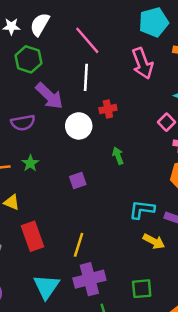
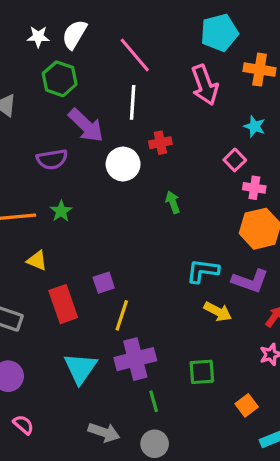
purple square: (78, 180) -> (104, 283), moved

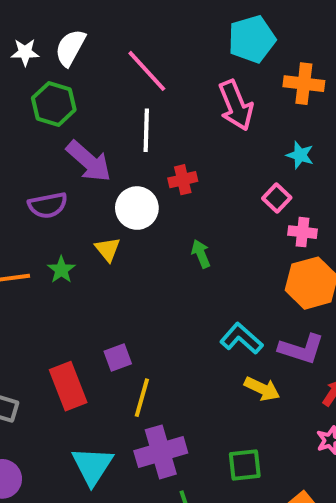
yellow triangle: (37, 261) -> (108, 249), moved, turned 30
cyan L-shape: (203, 271) -> (241, 338), turned 36

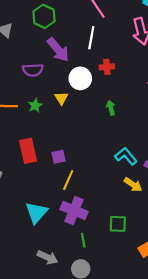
red rectangle: (68, 386) -> (28, 151), moved
purple cross: (161, 452) -> (74, 210), turned 30

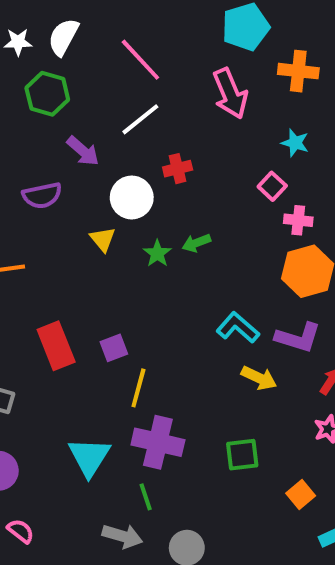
white line: (91, 38) -> (140, 119), turned 50
purple arrow: (58, 50) -> (83, 151), size x0.7
green star: (35, 105) -> (157, 253), moved
green arrow: (111, 108) -> (196, 243), turned -88
green line: (83, 240) -> (146, 497), moved

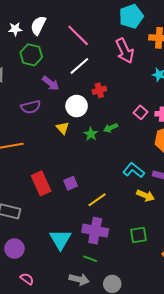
pink square: (272, 186) -> (141, 112), moved
yellow line: (138, 388) -> (97, 200), moved, turned 42
green line: (146, 497) -> (90, 259), turned -48

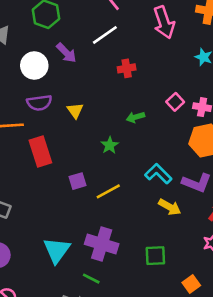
white circle: (77, 106) -> (34, 66), moved
purple semicircle: (31, 107) -> (39, 103), moved
green star: (91, 134) -> (110, 145), moved
red rectangle: (41, 183) -> (40, 151), moved
yellow line: (97, 200) -> (108, 191), moved

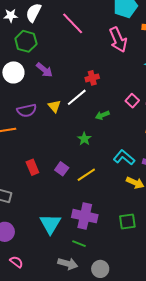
white line: (105, 35) -> (77, 97), moved
white circle: (34, 66) -> (13, 72), moved
yellow triangle: (75, 111) -> (54, 106), moved
red rectangle: (40, 151) -> (32, 167), moved, size x0.7
purple square: (77, 181) -> (62, 169), turned -32

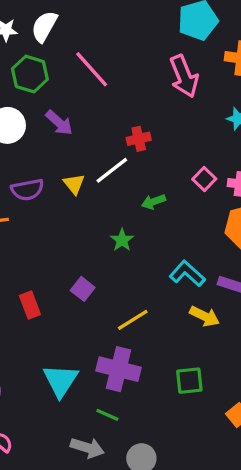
pink line: (73, 23) -> (92, 69), moved
red rectangle: (32, 167) -> (30, 305), moved
yellow line: (86, 175) -> (133, 320), moved

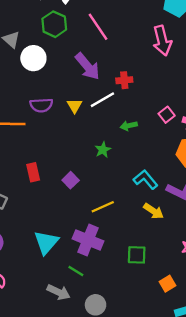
purple arrow: (59, 123) -> (87, 66), moved, size x1.4
red rectangle: (30, 305) -> (33, 172), moved

